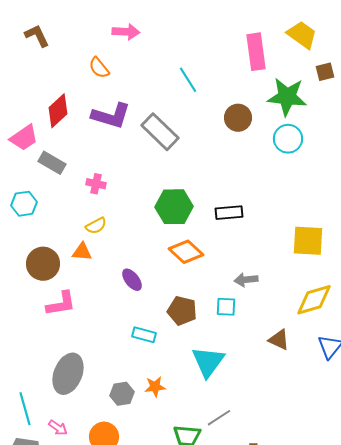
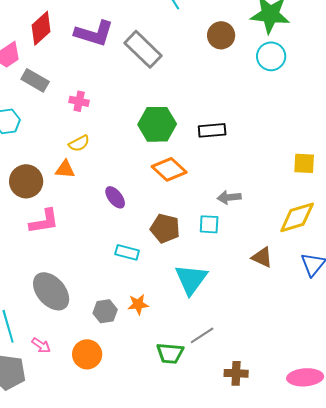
yellow square: (308, 241) -> (304, 163), moved, size x0.7
gray ellipse: (68, 374) -> (51, 291), turned -63

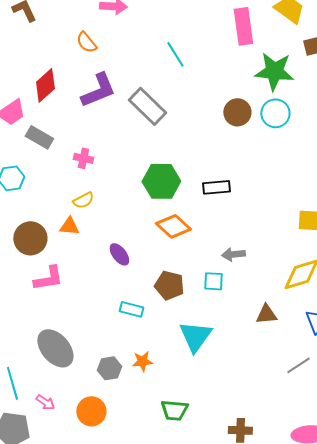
purple L-shape: (94, 33) -> (98, 90), turned -39
brown circle: (221, 35) -> (237, 112), moved
brown triangle: (262, 257) -> (266, 314), turned -30
gray line: (202, 335) -> (298, 365), moved

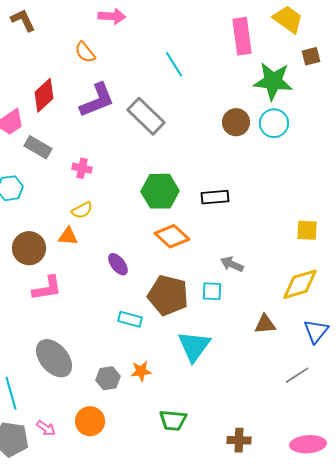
gray arrow: (233, 254) -> (232, 264), turned 30
brown pentagon: (169, 285) -> (168, 295), size x1.4
pink arrow: (45, 402) -> (46, 428), moved

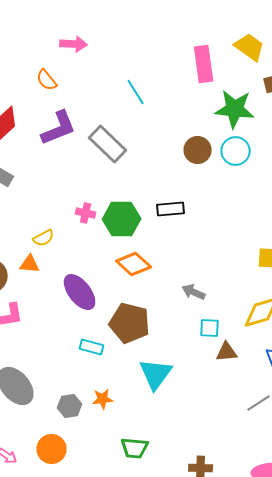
pink cross: (82, 168) -> (86, 213), moved
black rectangle: (215, 197) -> (171, 209), moved
purple ellipse: (118, 264) -> (80, 292), size x1.6
cyan square: (212, 291) -> (210, 328), moved

